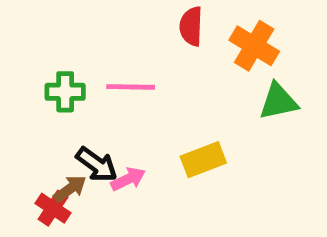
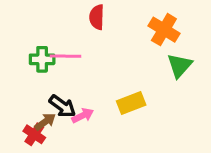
red semicircle: (191, 26) -> (97, 17), moved
pink line: (131, 87) -> (66, 56), moved
green triangle: (278, 101) -> (180, 66), turned -36

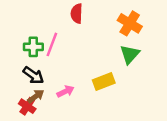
pink line: (66, 56) -> (52, 44), turned -70
green triangle: (180, 66) -> (130, 54), moved
black arrow: (62, 106) -> (33, 75), moved

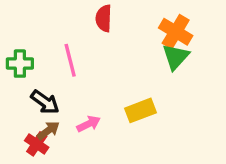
pink line: (52, 44) -> (70, 60), turned -35
green cross: (33, 47) -> (20, 64), moved
green triangle: (130, 54) -> (176, 57), moved

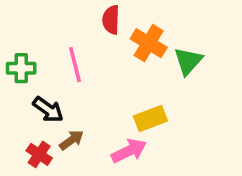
orange cross: (176, 32) -> (149, 43), moved
pink arrow: (89, 124) -> (129, 151), moved, size x1.4
brown arrow: (48, 131) -> (71, 140), moved

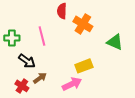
green triangle: (188, 61) -> (115, 42), moved, turned -48

